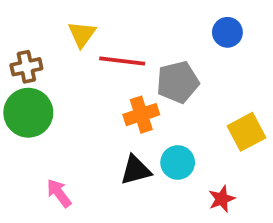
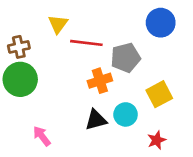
blue circle: (227, 32) -> (161, 23), size x1.4
yellow square: (247, 132) -> (159, 94), moved

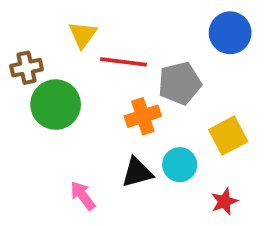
green circle: (20, 79) -> (56, 105), moved
pink arrow: (42, 136) -> (83, 196), moved

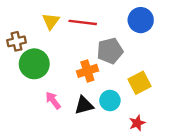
red line: (123, 62) -> (83, 22), moved
pink arrow: (83, 196) -> (53, 100), moved

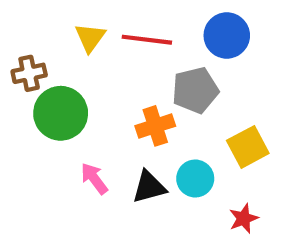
blue circle: (141, 20) -> (227, 35), moved

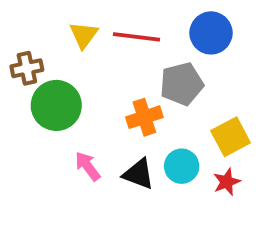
black triangle: (149, 187) -> (139, 174), turned 36
red star: (244, 218) -> (227, 182), moved

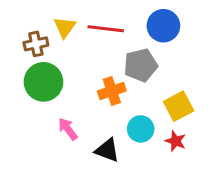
brown cross: (27, 68) -> (36, 44), moved
black triangle: (139, 174) -> (107, 150), moved
red star: (227, 182) -> (176, 141), turned -30

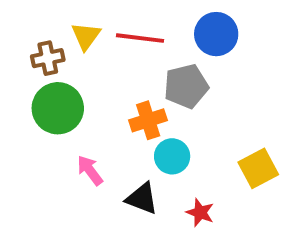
yellow square: (179, 106) -> (258, 168), moved
cyan circle: (141, 129) -> (172, 156), moved
red star: (176, 141) -> (200, 213), moved

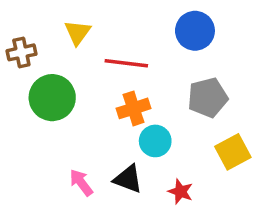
red line: (140, 38) -> (126, 63), moved
brown cross: (48, 58) -> (21, 52), moved
gray pentagon: (186, 86) -> (208, 98), moved
pink arrow: (90, 170) -> (81, 183), moved

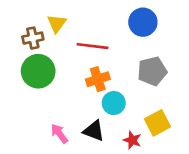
brown cross: (21, 52) -> (33, 38), moved
yellow square: (233, 152) -> (157, 123), moved

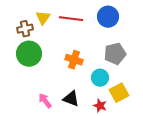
red line: (93, 46) -> (71, 19), moved
orange cross: (98, 79) -> (74, 60), turned 36
cyan circle: (114, 103) -> (100, 78), moved

